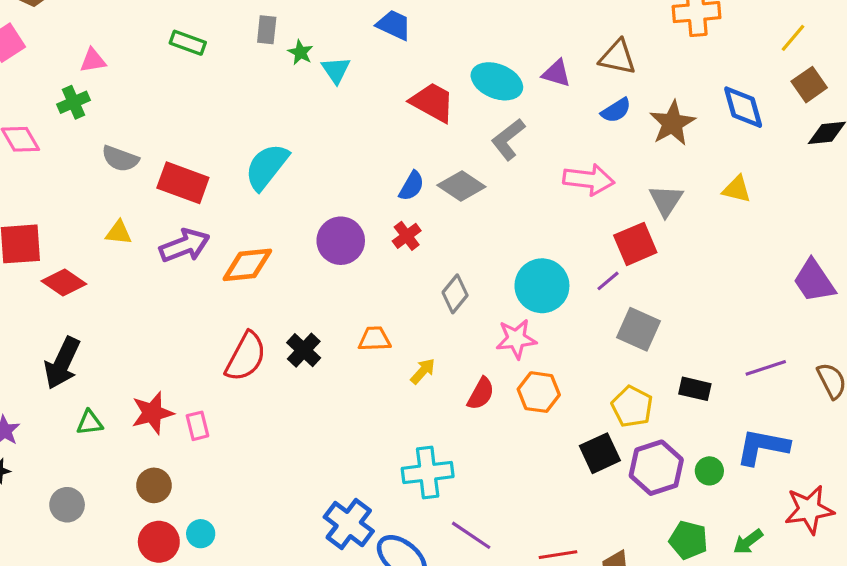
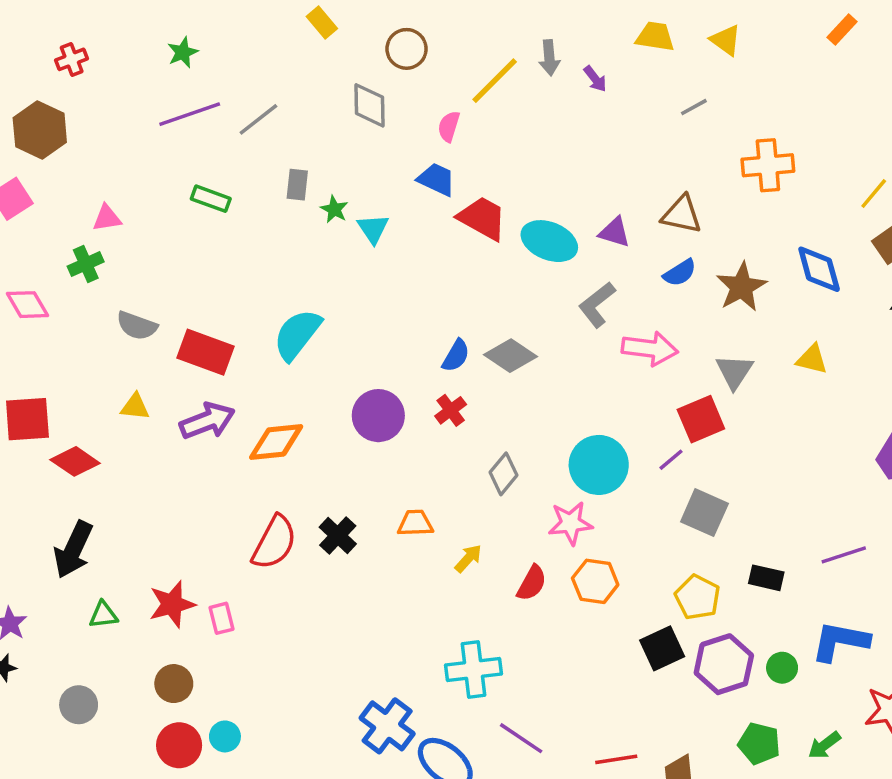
red trapezoid: (432, 102) -> (482, 218), moved
gray L-shape: (508, 139) -> (597, 305), moved

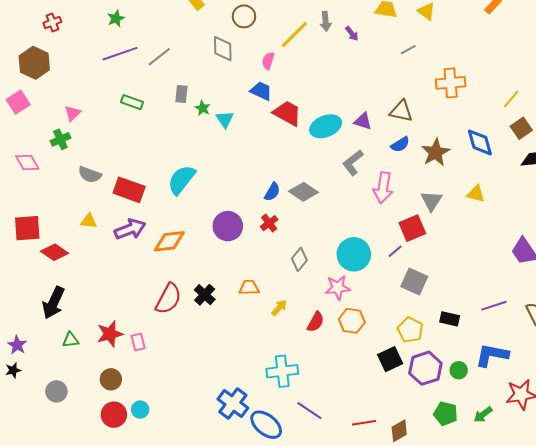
pink triangle: (107, 218) -> (73, 113), turned -36
cyan ellipse: (549, 241) -> (326, 126), turned -44
pink arrow: (650, 349) -> (383, 188), turned 92

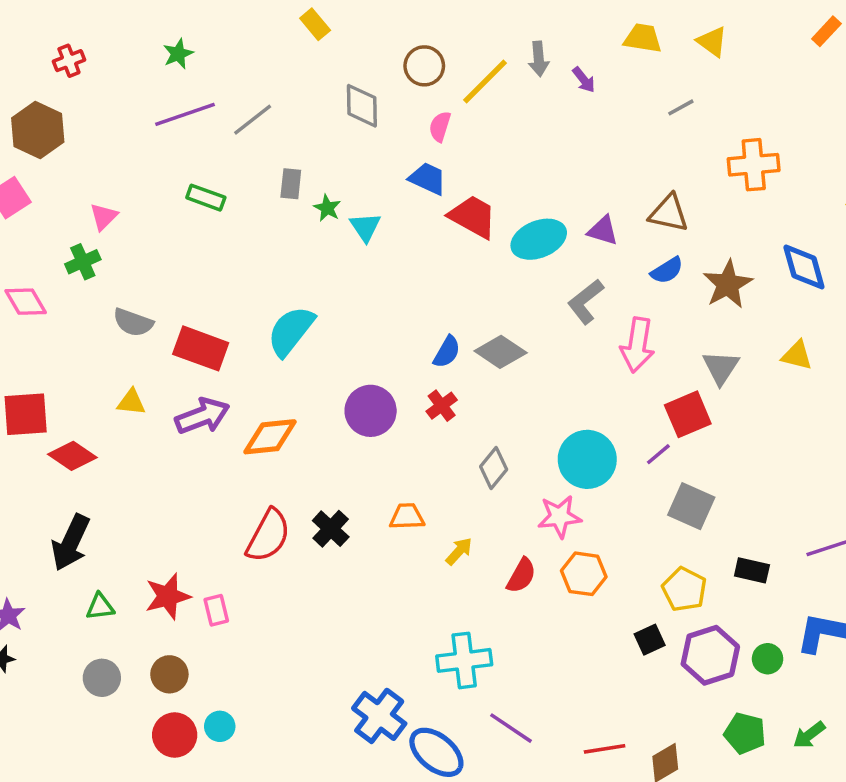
brown circle: (244, 16) -> (424, 66), moved
black square: (390, 359) -> (650, 640), size x0.7
gray circle: (56, 391) -> (102, 678), moved

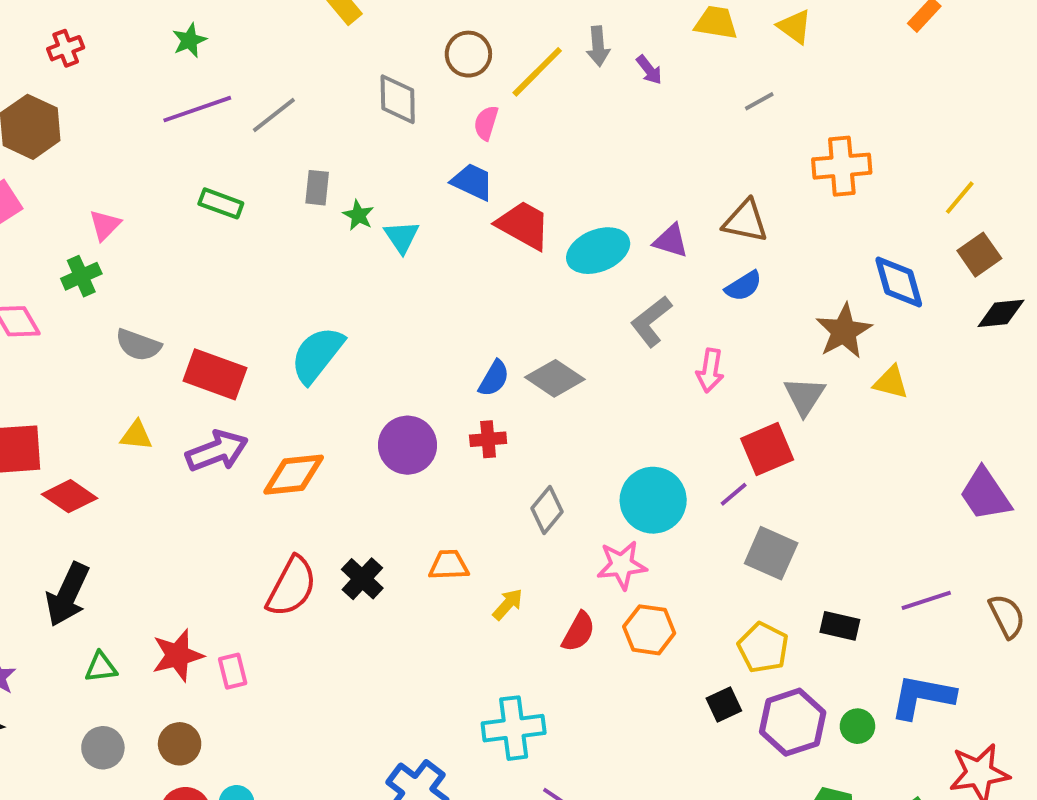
brown star: (728, 284) -> (844, 331), moved
pink arrow: (638, 345) -> (710, 370), size x0.7
red cross: (442, 406) -> (488, 439), turned 32

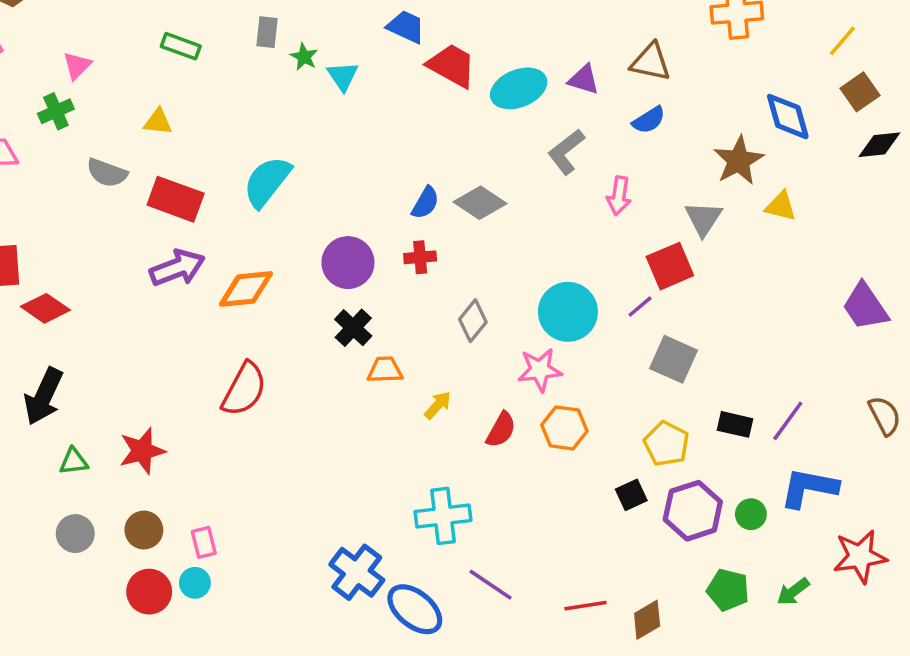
yellow triangle: (136, 435) -> (158, 122), moved
black cross: (362, 579) -> (353, 328), moved
purple line: (926, 600) -> (788, 421), moved, turned -36
pink rectangle: (233, 671) -> (204, 542), moved

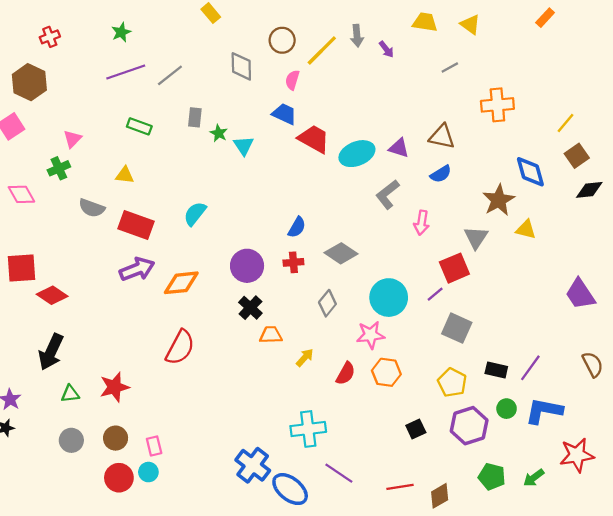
cyan semicircle: (267, 182) -> (195, 214), size x0.7
gray diamond: (480, 203) -> (341, 253), moved
black square: (631, 495) -> (416, 429), moved
green circle: (751, 514) -> (507, 409), moved

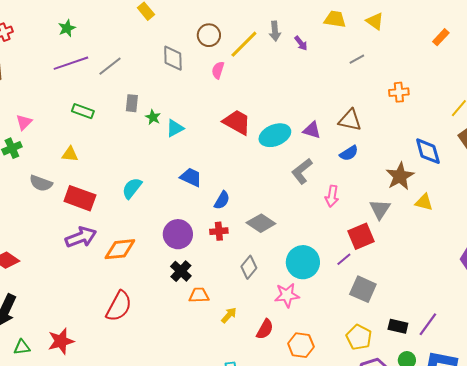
orange rectangle: (545, 18) -> (441, 37), moved
orange cross: (497, 105) -> (399, 92), size x0.7
blue trapezoid: (284, 114) -> (191, 177), moved
cyan triangle: (244, 146) -> (175, 128), turned 36
orange hexagon: (386, 372) -> (301, 345), moved

